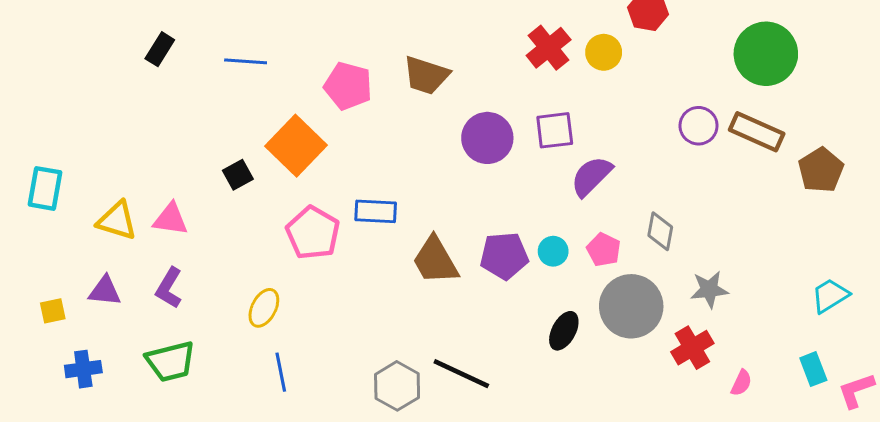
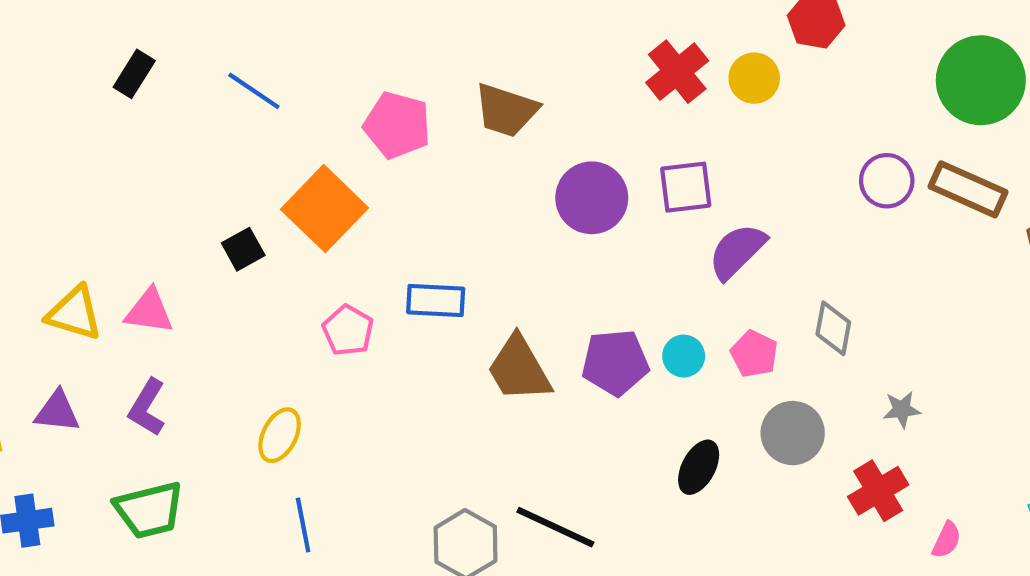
blue line: (246, 61) -> (254, 91), turned 30
pink pentagon: (313, 233) -> (348, 330), size x0.7
gray star: (709, 289) -> (902, 409), size x0.7
gray circle: (631, 306) -> (793, 433), size x0.7

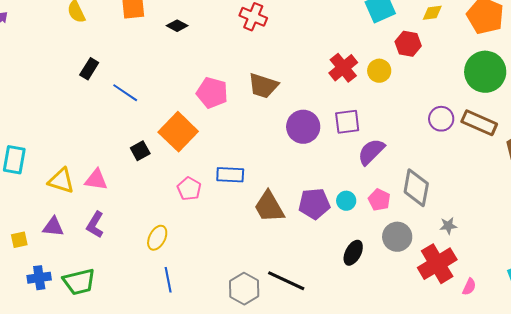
blue line: (254, 91) -> (125, 93), moved
gray diamond: (833, 328) -> (416, 188), size x1.5
red cross: (878, 491) -> (437, 264), size x1.4
green trapezoid: (149, 510) -> (79, 282), moved

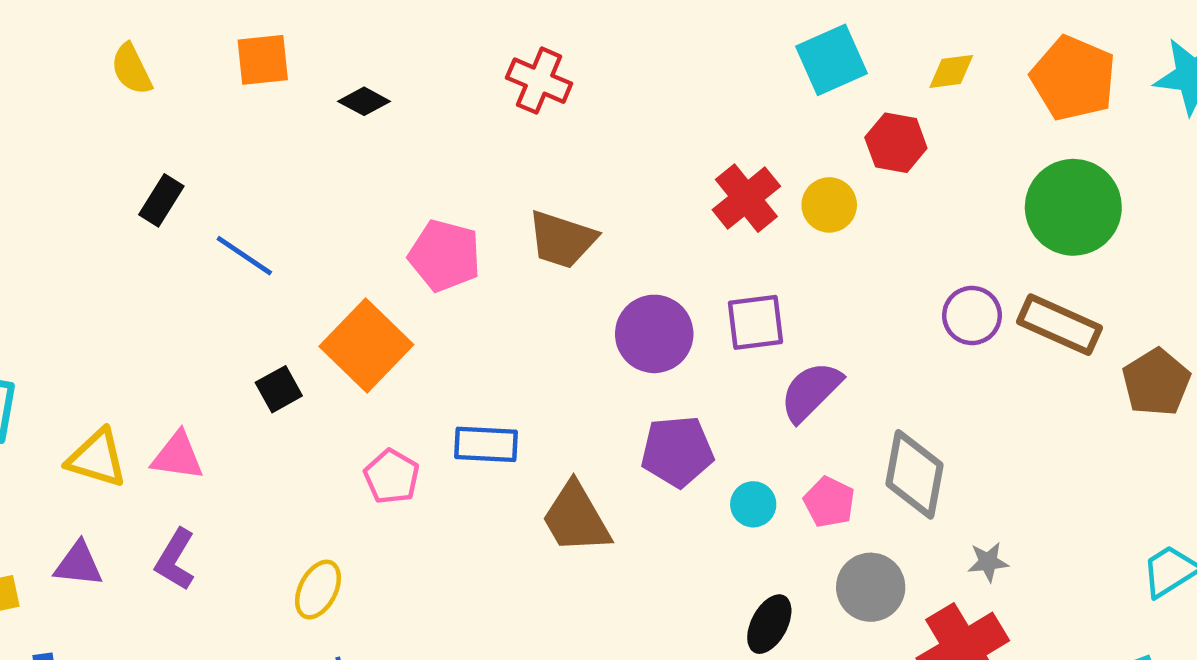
purple pentagon: (314, 204) -> (677, 451), moved

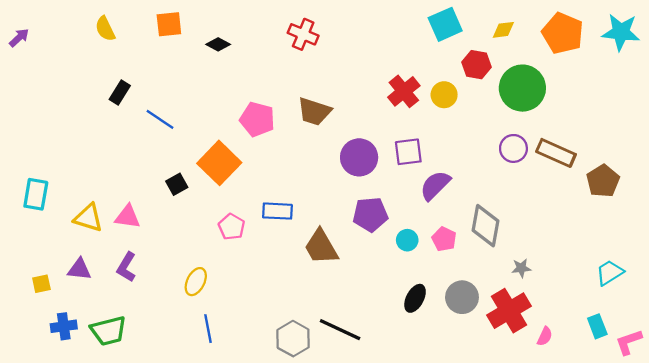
green circle: (1073, 207) -> (522, 88), moved
gray circle: (871, 587) -> (462, 297), moved

